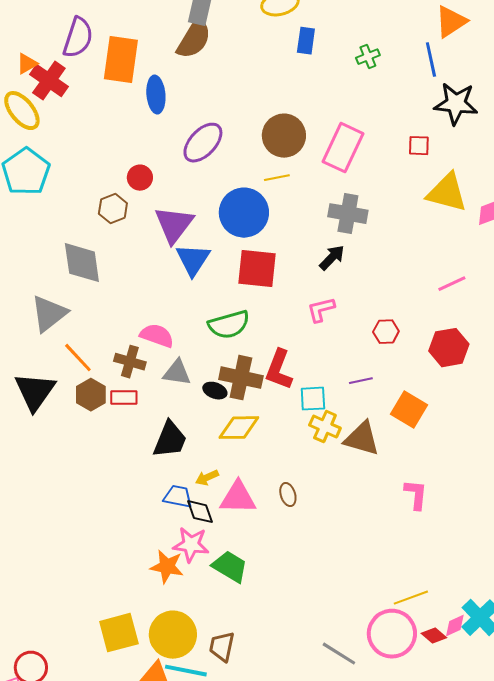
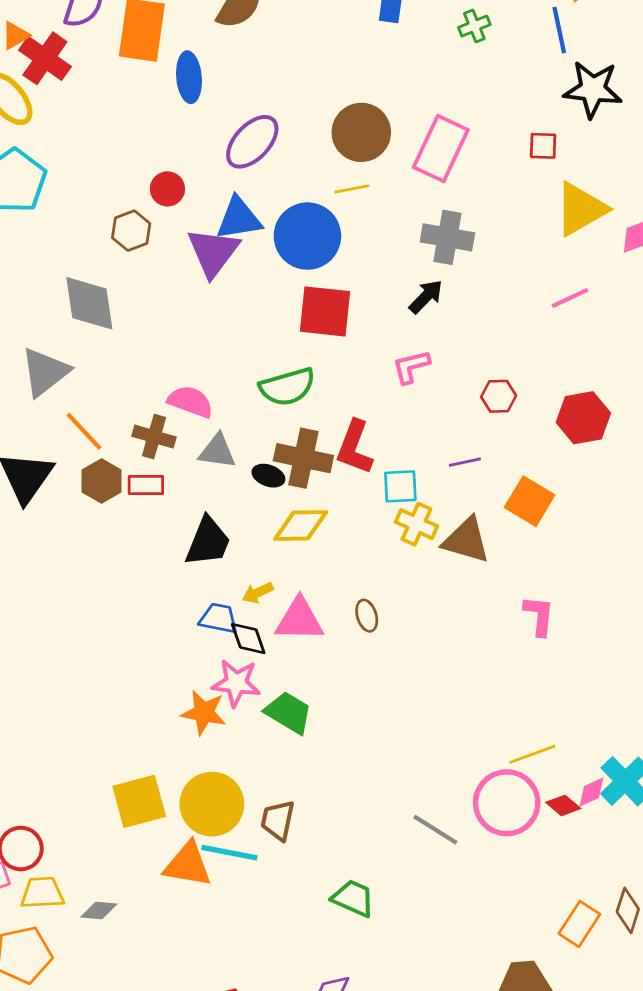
yellow triangle: (447, 193) -> (581, 209), turned -45
blue triangle: (193, 260) -> (239, 219), moved, turned 48
pink line: (452, 284) -> (570, 298), moved

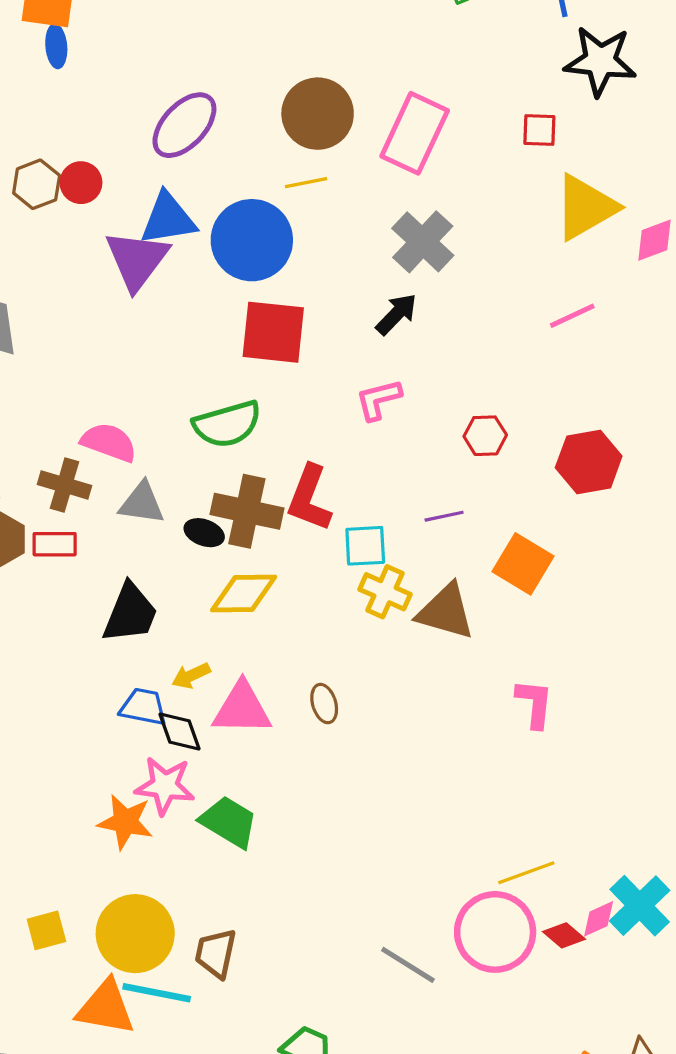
blue ellipse: (189, 77) -> (56, 46), moved, size x0.7
brown hexagon: (131, 231) -> (37, 184), moved
gray cross: (447, 237) -> (423, 242), turned 33
yellow square: (139, 801) -> (46, 930), size x0.6

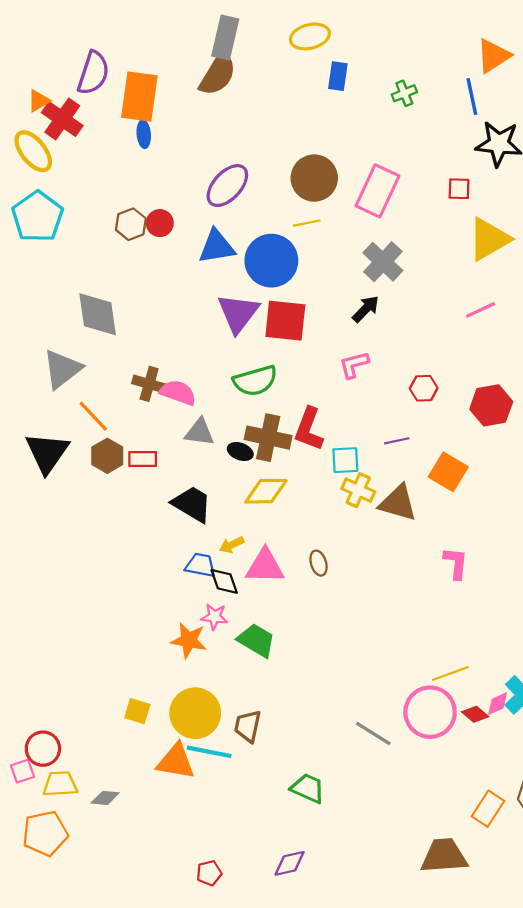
purple triangle: (137, 260) -> (238, 313), moved
brown cross: (65, 485) -> (149, 384), moved
black trapezoid: (130, 613) -> (192, 504), turned -81
pink star: (165, 786) -> (215, 617), size x0.7
yellow square: (46, 930) -> (137, 711), turned 32

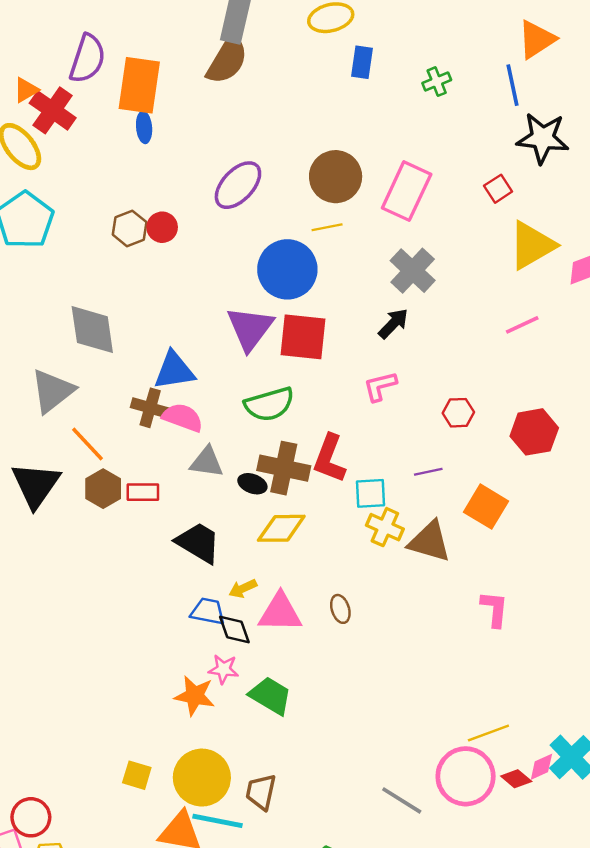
red square: (459, 189) -> (498, 189), turned -35
blue triangle: (217, 247) -> (174, 371), moved

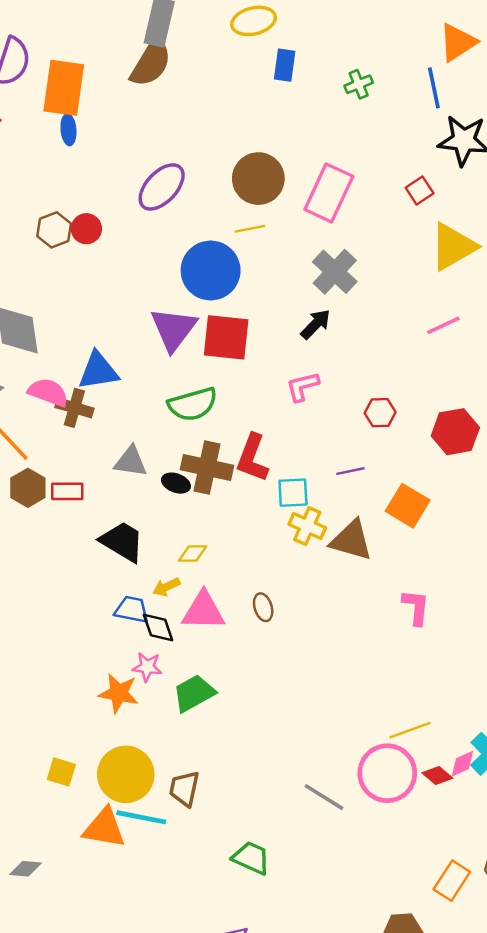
pink semicircle: (183, 417) -> (48, 392), moved
yellow diamond: (281, 528) -> (193, 553), moved, size x0.6
green trapezoid: (271, 696) -> (194, 693), turned -60

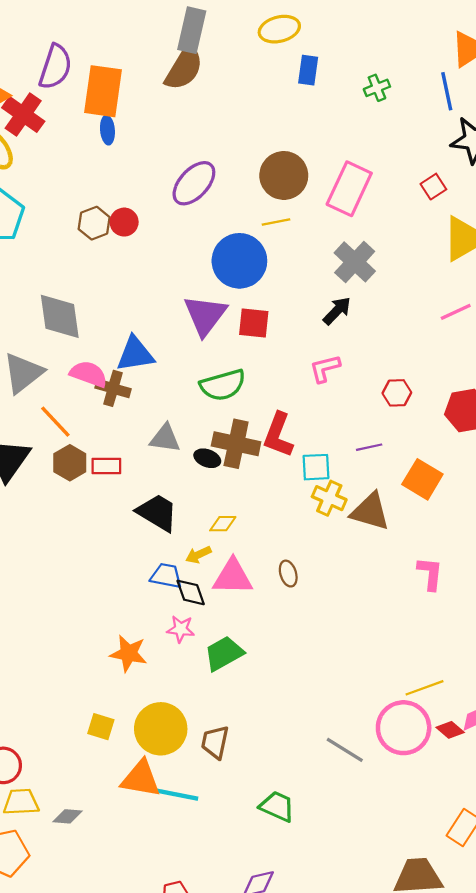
red square: (226, 337) -> (254, 323), size x0.7
orange star: (119, 693) -> (129, 653), moved
cyan line: (141, 817) -> (175, 794), moved

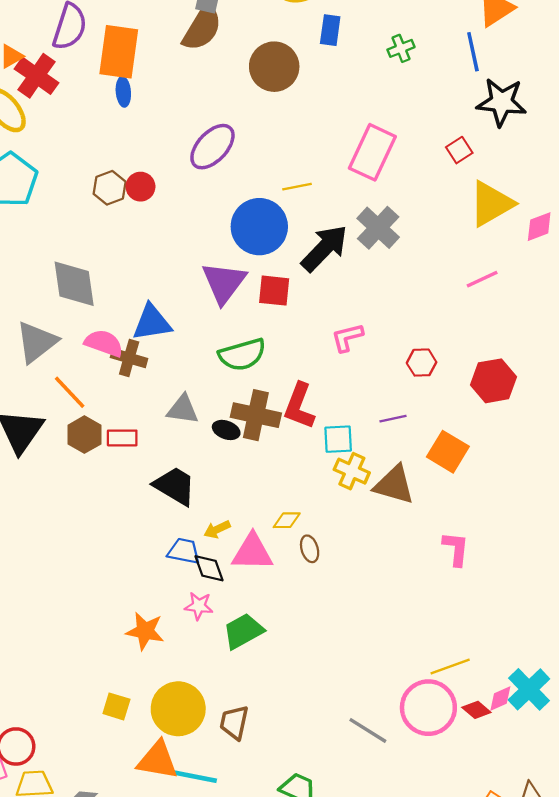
brown circle: (284, 175) -> (274, 67), moved
black arrow: (337, 311) -> (324, 248), moved, size x1.6
yellow diamond: (223, 524) -> (287, 520), moved

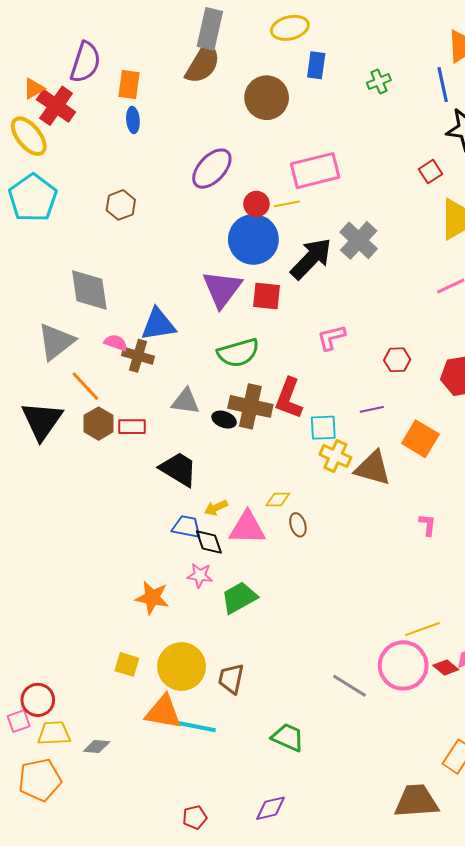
orange rectangle: (119, 52) -> (129, 85), size x0.6
pink rectangle: (372, 152) -> (315, 171), moved, turned 51
red circle: (140, 187) -> (256, 204), moved
pink semicircle: (104, 343) -> (116, 343), size x0.7
pink L-shape: (456, 549) -> (427, 525), size x0.7

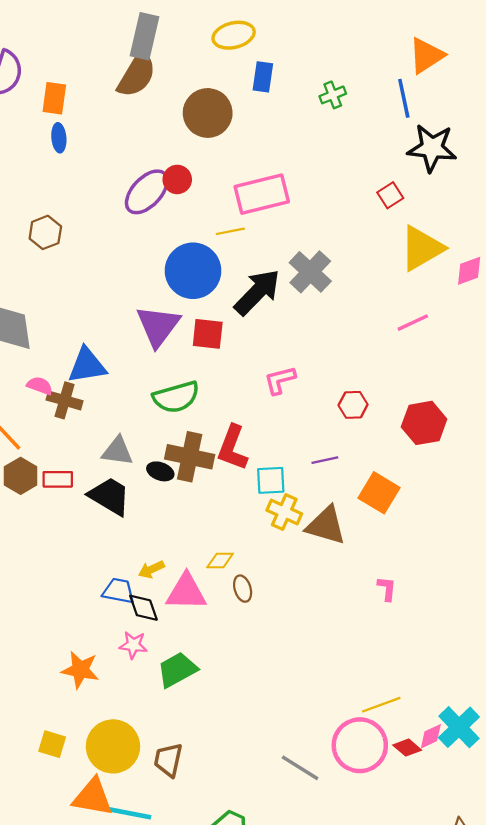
red circle: (256, 204) -> (177, 179), moved
black trapezoid: (179, 469) -> (110, 496), moved

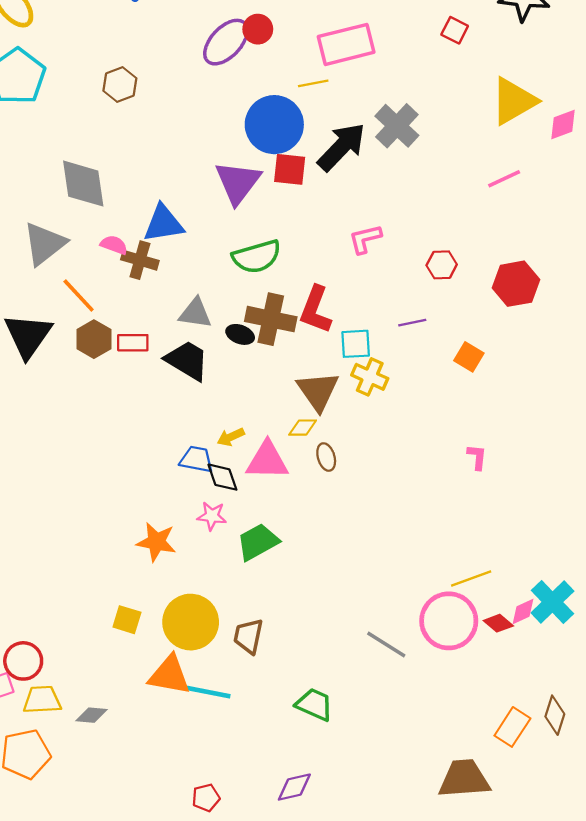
red square: (390, 195) -> (455, 30), moved, turned -30
red square: (208, 334) -> (290, 169), moved
orange square: (379, 493) -> (469, 357), size x0.7
brown triangle: (326, 525) -> (318, 391), moved, turned 39

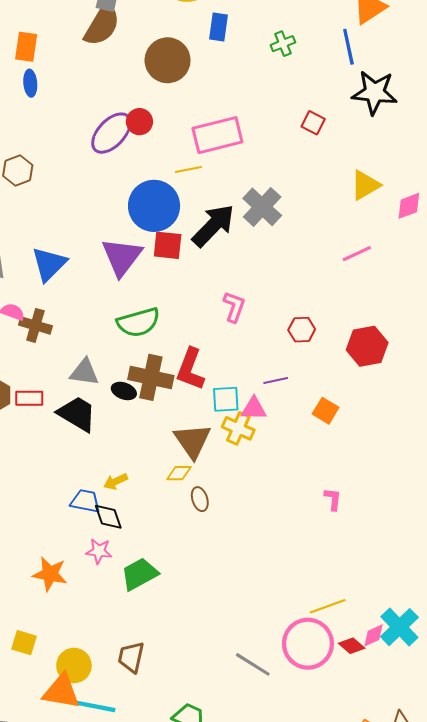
yellow triangle: (514, 101) -> (365, 185), size x0.7
blue triangle: (163, 224) -> (49, 264), moved, turned -36
pink L-shape: (365, 239) -> (234, 307), turned 124
pink triangle: (267, 461) -> (254, 409), moved, size x0.7
yellow circle: (191, 622) -> (74, 665), moved, size x0.7

